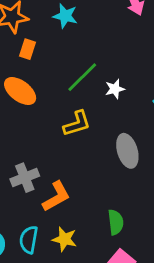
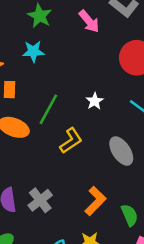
green line: (82, 77) -> (48, 109), moved
orange L-shape: (56, 196) -> (95, 201), moved

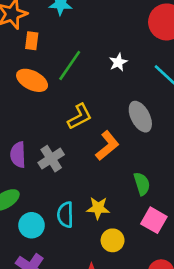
yellow L-shape: (71, 141) -> (80, 117), moved
orange L-shape: (95, 201) -> (107, 146), moved

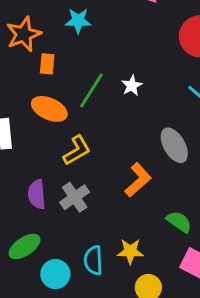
white star: (118, 62) -> (132, 86), moved
yellow L-shape: (80, 117) -> (77, 150), moved
green semicircle: (142, 184) -> (179, 222), turned -35

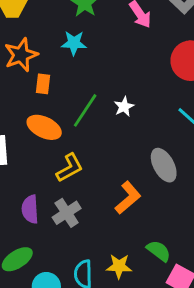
green semicircle: (179, 222) -> (159, 251), moved

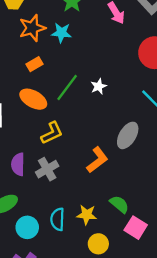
orange star: (21, 55) -> (32, 28), moved
orange rectangle: (43, 84) -> (35, 64), turned 49
gray ellipse: (164, 165) -> (128, 135), turned 56

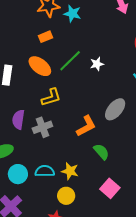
green semicircle: (119, 204) -> (101, 152), moved
cyan semicircle: (58, 219) -> (45, 171), turned 78
yellow circle: (98, 244) -> (66, 196), moved

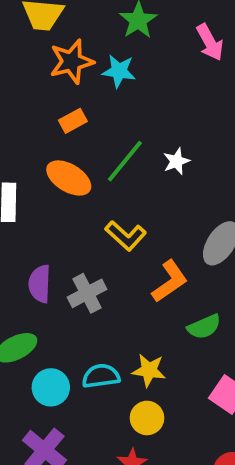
yellow L-shape: (51, 97) -> (126, 236), moved, turned 65
green semicircle: (101, 152) -> (204, 327), turned 114

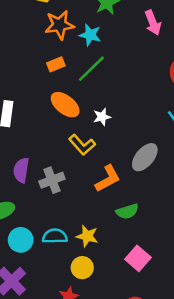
green line: (125, 161) -> (91, 69), moved
white star: (176, 161) -> (102, 117), moved
orange ellipse: (69, 178) -> (65, 105), moved

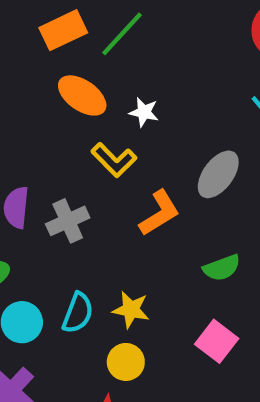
orange rectangle: (56, 64) -> (63, 30), size x1.5
white star: (102, 117) -> (144, 112), turned 30
green semicircle: (127, 211) -> (222, 268), moved
cyan semicircle: (55, 236) -> (78, 313), turned 115

